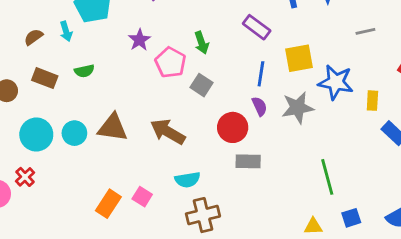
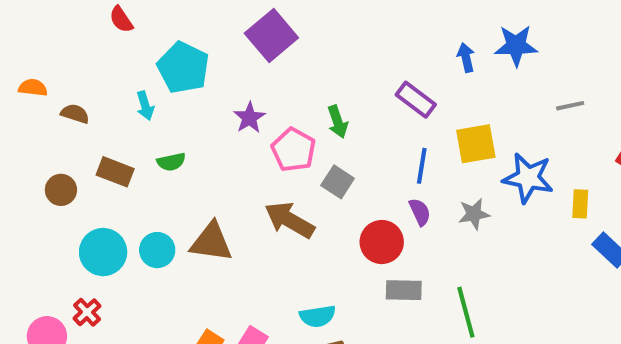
brown semicircle: (33, 37) -> (75, 114), moved, turned 54
gray star: (298, 108) -> (474, 214), size x0.7
brown arrow: (168, 132) -> (289, 220), moved
green line: (327, 177) -> (466, 312), moved

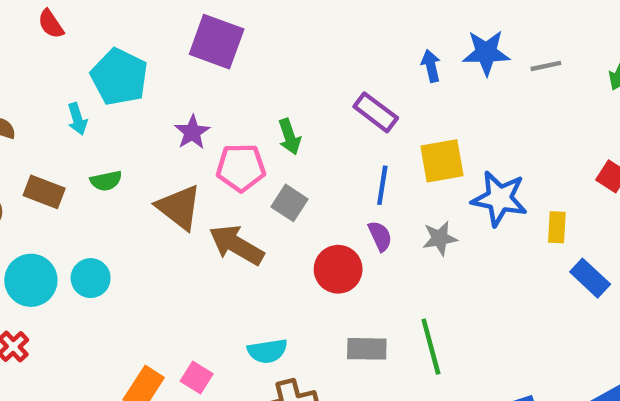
purple square: (271, 36) -> (217, 42), turned -30
gray line: (570, 106) -> (546, 66), moved
pink pentagon: (294, 150) -> (241, 168), turned -30
brown triangle: (211, 242) -> (179, 207), moved, turned 30
gray rectangle: (404, 290) -> (367, 349), moved

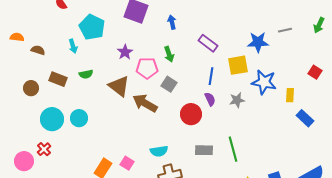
blue star: (486, 53) -> (258, 42), moved
blue arrow: (431, 66) -> (172, 22), moved
gray line: (546, 66) -> (285, 30), moved

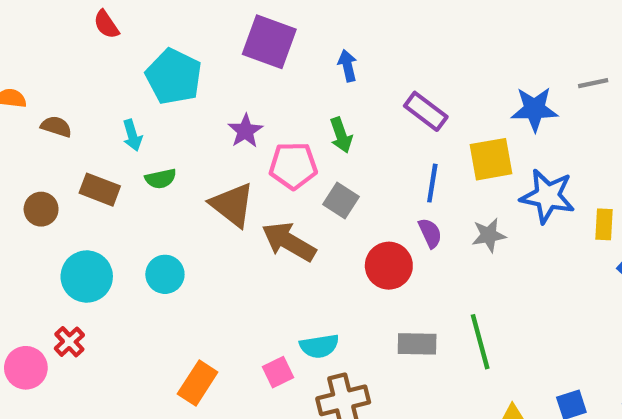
cyan arrow: (73, 46) -> (132, 135), moved
cyan circle: (79, 118) -> (165, 274), moved
pink square: (127, 163) -> (278, 372), moved, turned 32

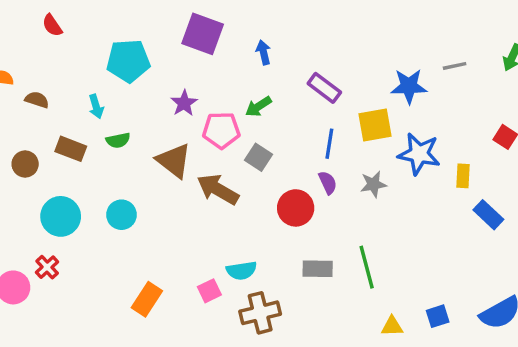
red semicircle: (106, 24) -> (52, 25), moved
cyan pentagon: (174, 77) -> (128, 61), turned -30
green arrow: (341, 135) -> (258, 107), turned 76

